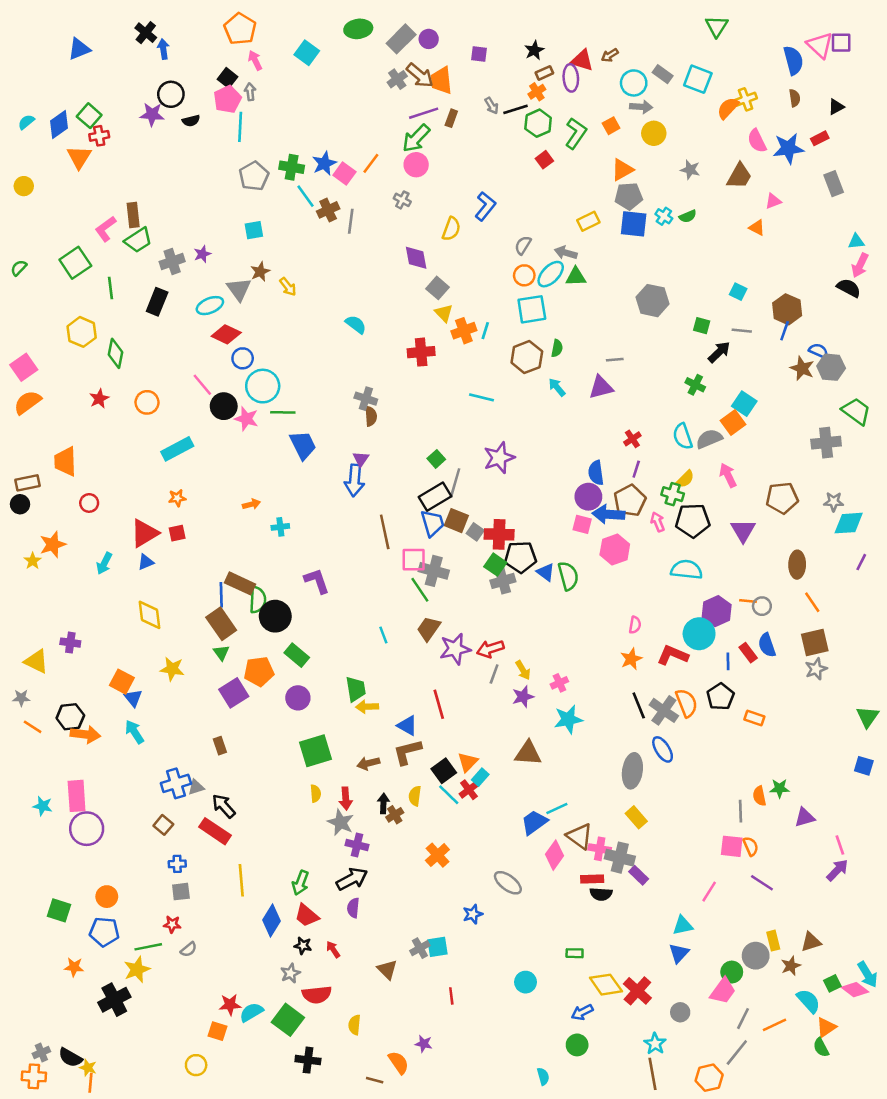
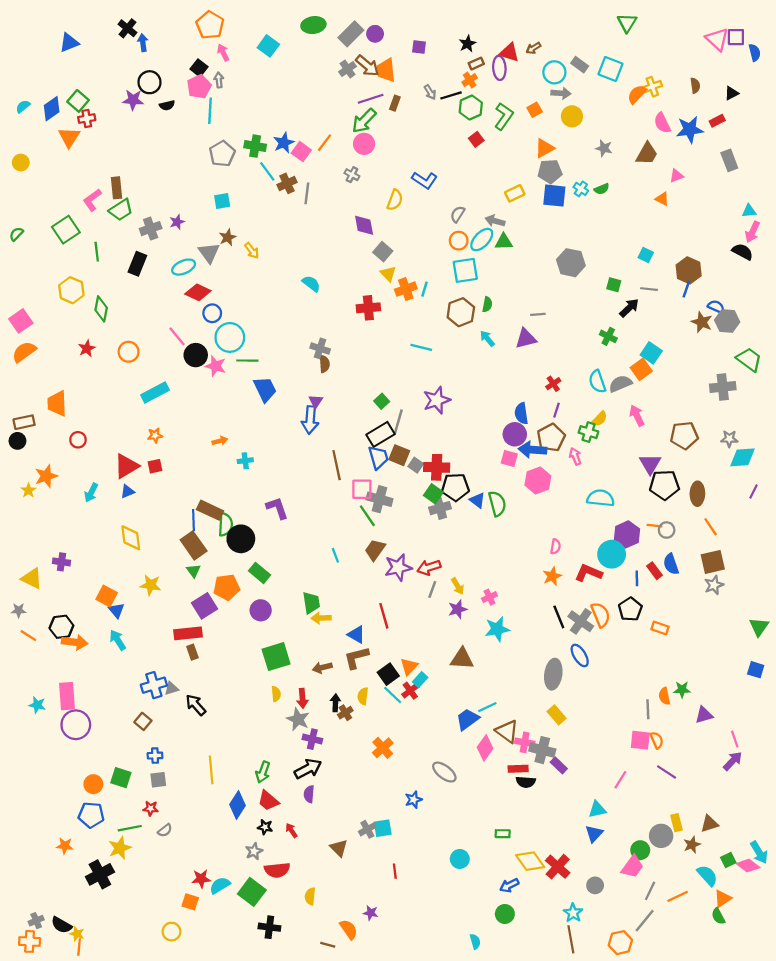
blue semicircle: (793, 60) -> (755, 53), moved, size x0.7
blue L-shape: (485, 206) -> (425, 180), turned 85
black pentagon: (693, 521) -> (664, 485), moved
red rectangle: (215, 831) -> (188, 633), moved, turned -40
green square: (59, 910) -> (121, 778), moved

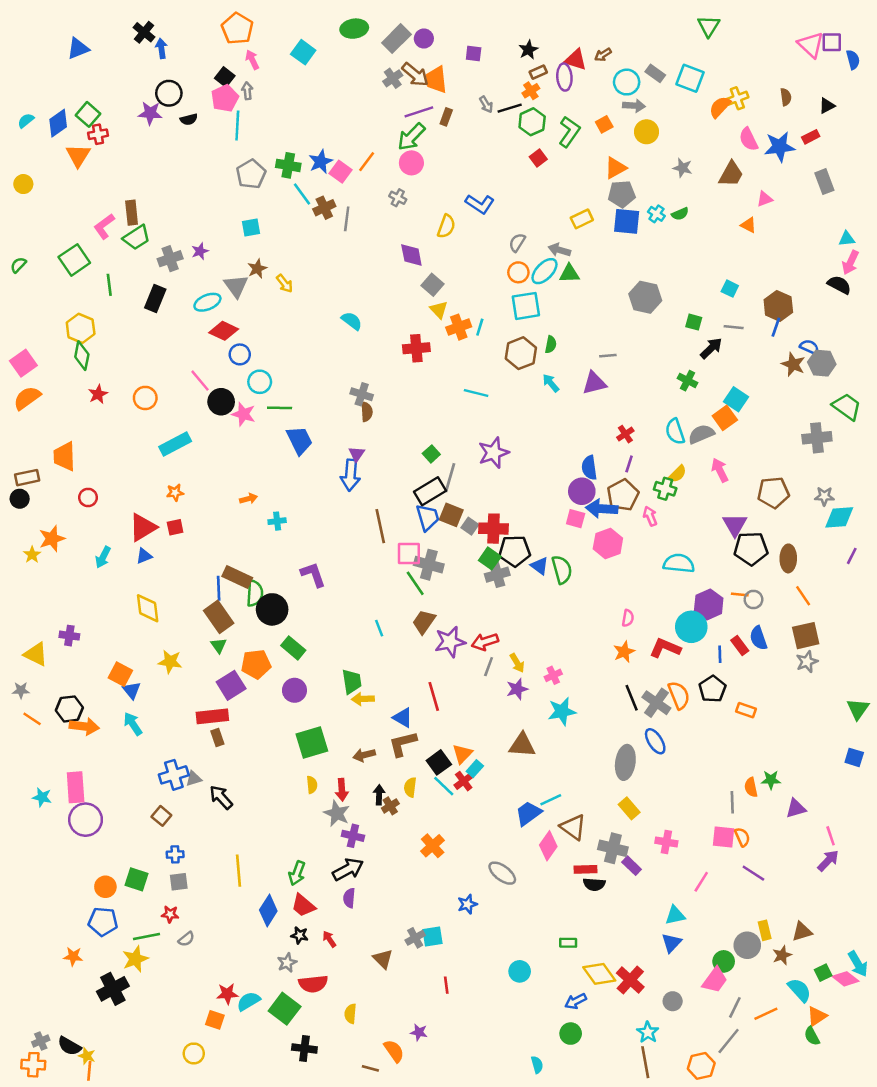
green diamond: (101, 309) -> (82, 356), moved
cyan circle: (230, 337) -> (260, 382), size x0.7
pink cross: (525, 742) -> (666, 842), moved

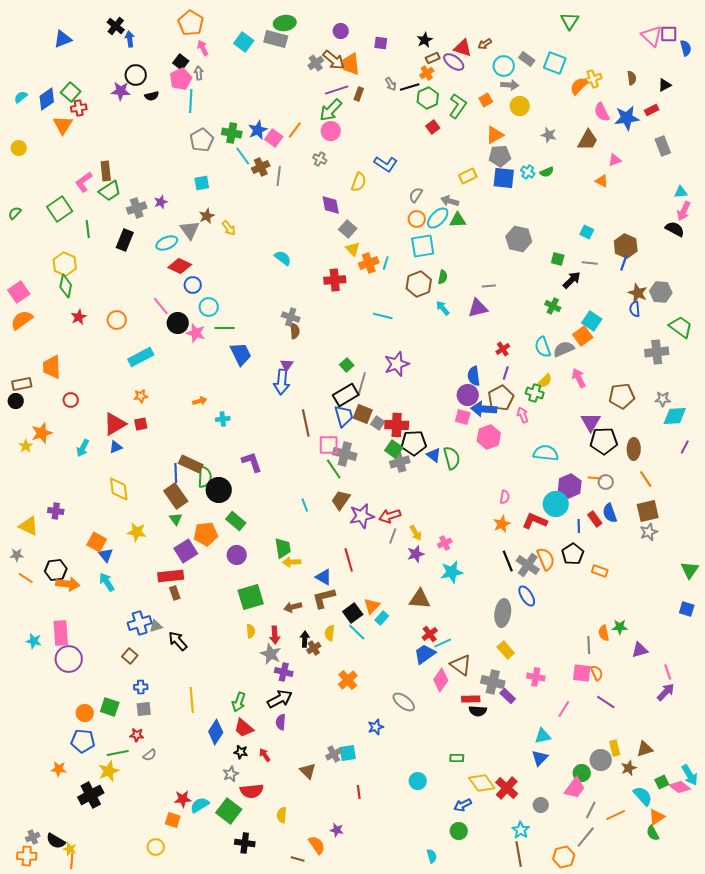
gray rectangle: (396, 39) -> (276, 39), moved, turned 60
purple ellipse: (564, 77) -> (454, 62), turned -50
blue semicircle: (809, 347) -> (635, 309), moved, turned -119
red cross: (464, 781) -> (430, 634), moved

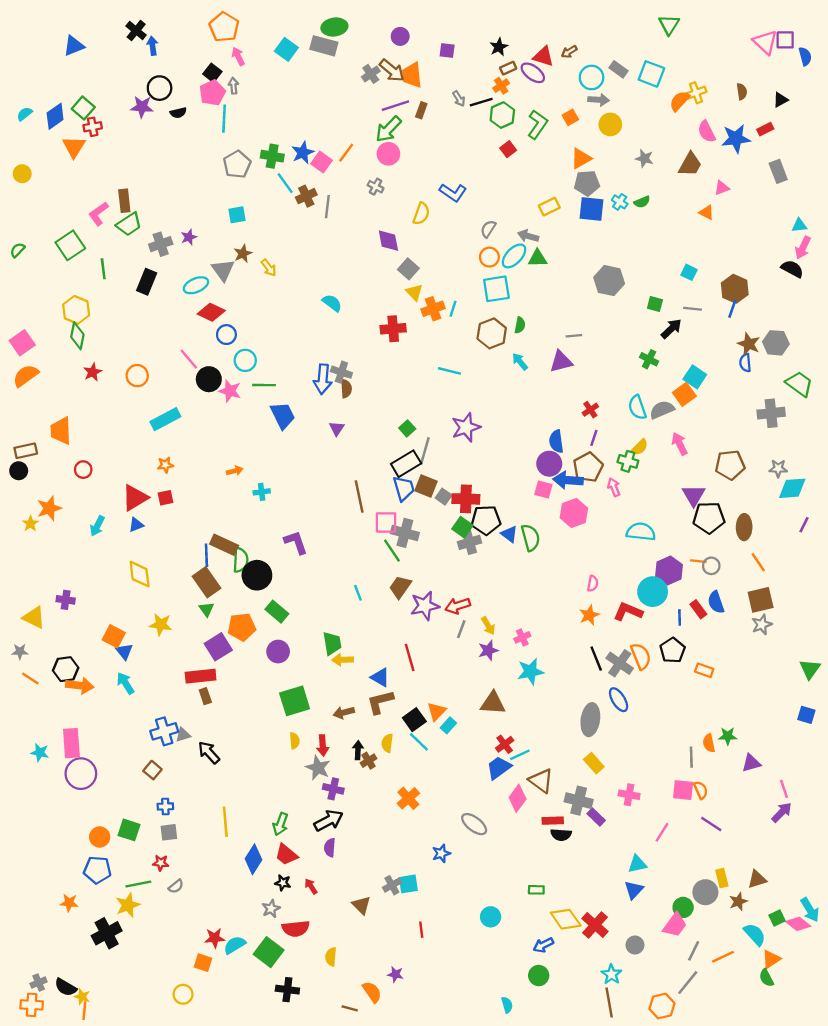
blue arrow: (282, 382) -> (323, 379), moved

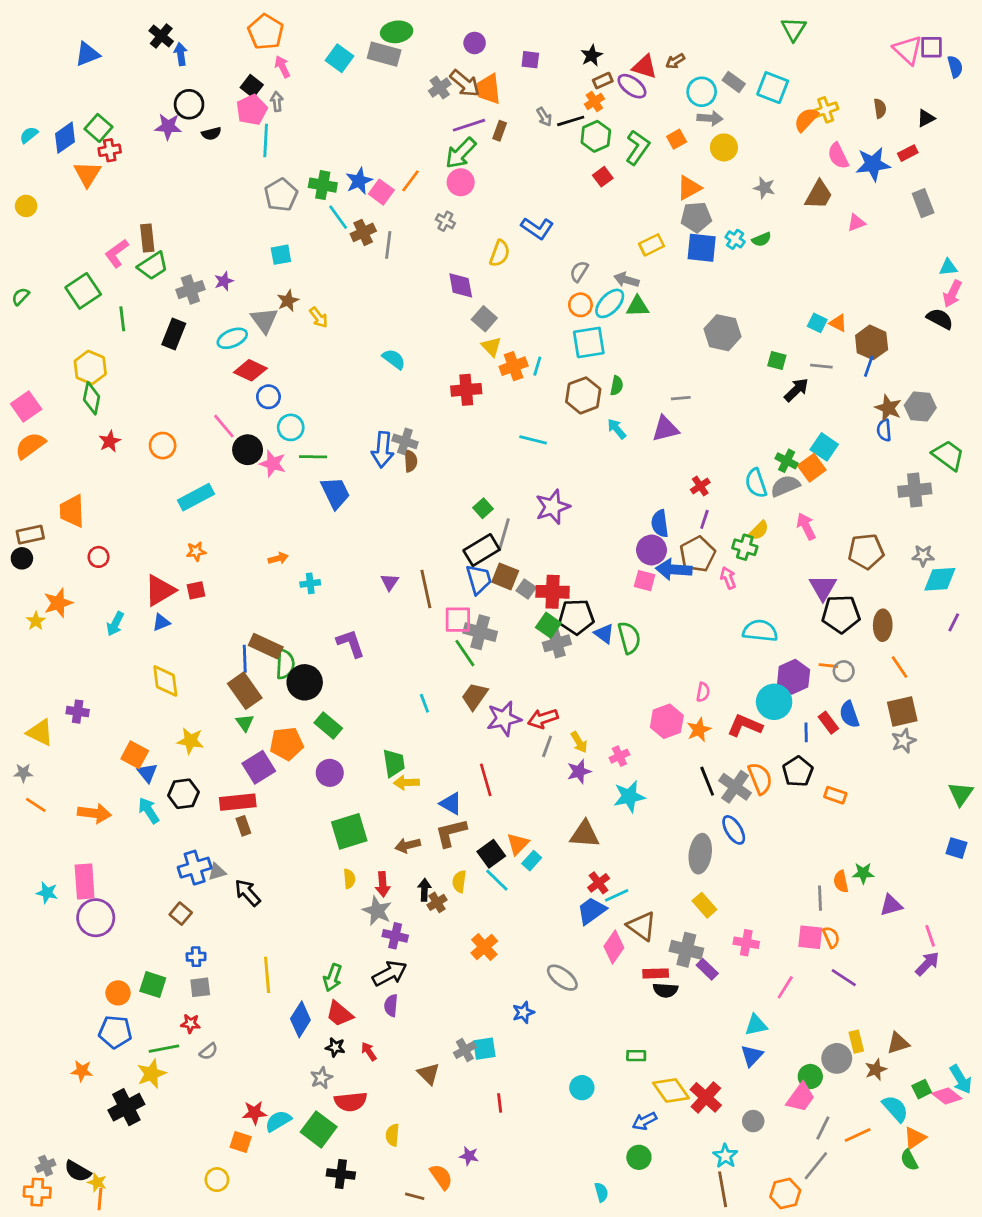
orange triangle: (707, 212) -> (838, 323), moved
green cross: (649, 359) -> (787, 461), moved
purple triangle: (337, 428) -> (390, 582), moved
pink hexagon: (574, 513) -> (667, 721), moved
black hexagon: (66, 669) -> (183, 794), moved

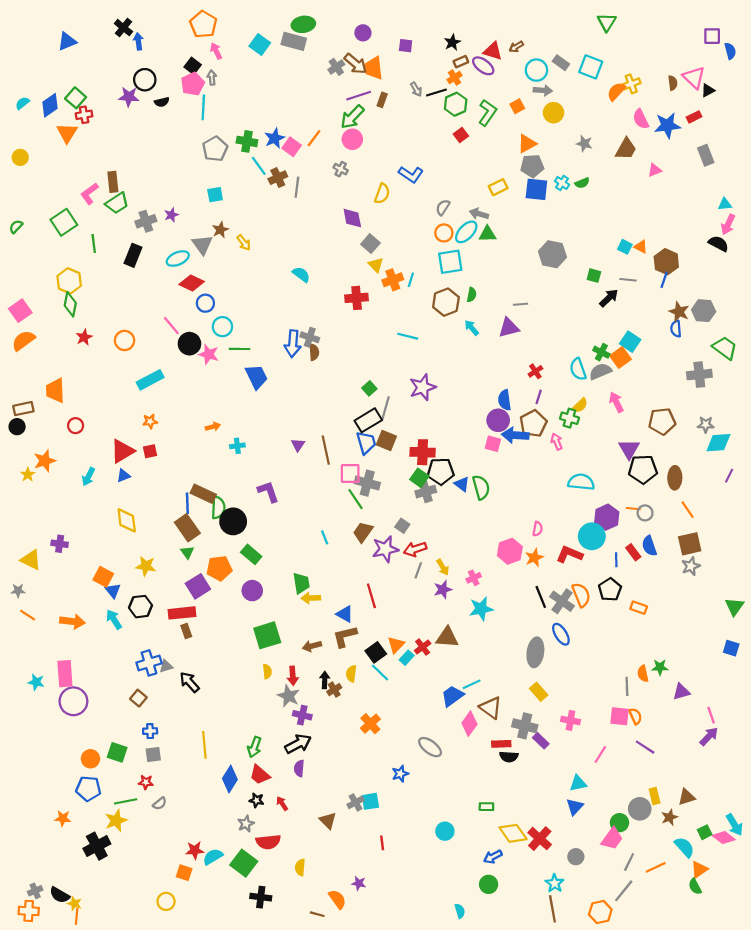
pink triangle: (908, 50) -> (694, 78), moved
gray square: (526, 589) -> (402, 526), moved
red cross: (599, 883) -> (423, 647), moved

